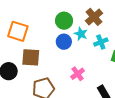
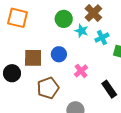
orange square: (18, 31) -> (18, 18), moved
blue circle: (64, 42) -> (59, 54), moved

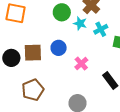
black circle: (12, 73) -> (11, 58), moved
brown pentagon: (48, 88) -> (33, 90), moved

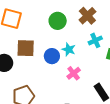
cyan star: (80, 23) -> (69, 49), moved
brown square: (33, 53) -> (26, 48), moved

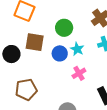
green circle: (58, 21) -> (64, 28), moved

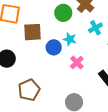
green circle: (64, 28) -> (63, 13), moved
brown square: (35, 42) -> (32, 32), moved

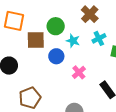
green circle: (63, 13) -> (56, 26), moved
cyan star: (70, 39) -> (73, 41), moved

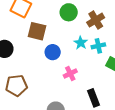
green circle: (56, 26) -> (69, 12), moved
cyan star: (73, 41) -> (81, 43), moved

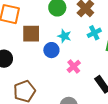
cyan star: (81, 43) -> (64, 36), moved

